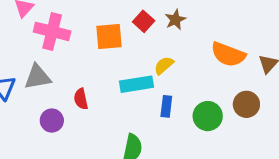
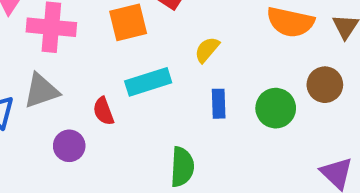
cyan rectangle: (137, 84) -> (148, 82), moved

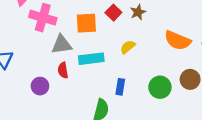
gray triangle: (41, 91) -> (62, 44), moved
blue rectangle: (219, 104) -> (120, 87), moved

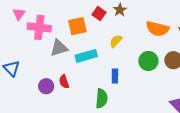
red semicircle: (63, 70) -> (64, 82), moved
green circle: (160, 87) -> (148, 61), moved

